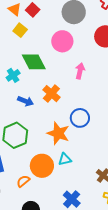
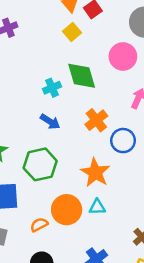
blue arrow: (26, 101) -> (50, 122), moved
blue circle: (80, 118) -> (123, 141), moved

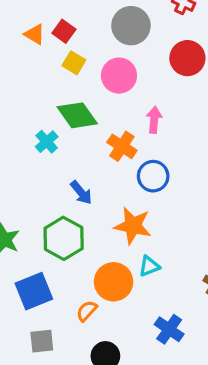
yellow square: (72, 32) -> (74, 63), moved
orange cross: (96, 120) -> (122, 146), moved
blue arrow: (50, 122) -> (81, 193), moved, turned 36

